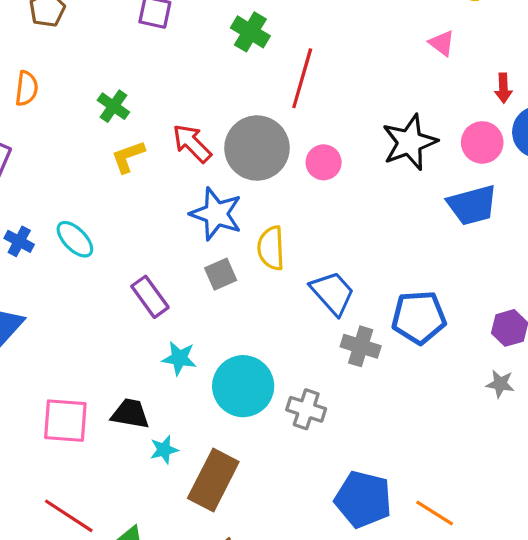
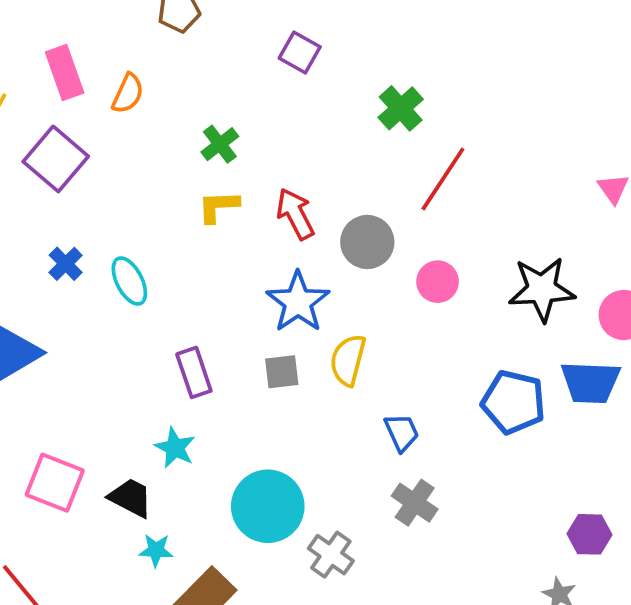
gray circle: (257, 148) -> (367, 242), size x0.7
blue trapezoid: (332, 293) -> (402, 432), size x0.7
blue pentagon: (419, 317) -> (513, 402), moved
cyan star: (179, 358) -> (175, 448), moved

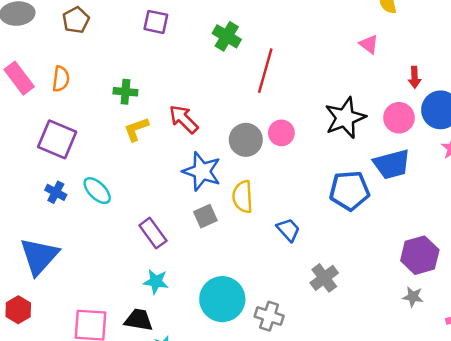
green cross: (220, 144) -> (125, 92), turned -30
purple square: (56, 159) -> (57, 139), moved
gray circle: (367, 242) -> (246, 140), moved
gray cross: (415, 503) -> (324, 278), moved, turned 36
purple hexagon: (589, 534) -> (420, 255), size x1.4

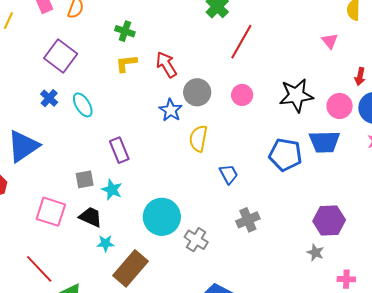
gray circle: (246, 140) -> (197, 92), moved
blue star: (202, 171) -> (171, 110), size x0.7
gray square: (205, 216) -> (85, 179), moved

